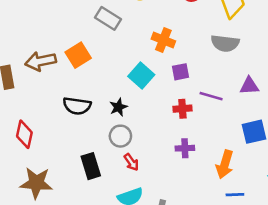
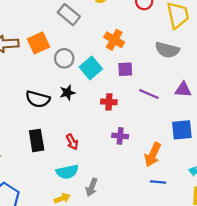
black semicircle: (77, 106) -> (38, 99), moved
red cross: (182, 109) -> (109, 102), moved
gray circle: (120, 136) -> (64, 58), moved

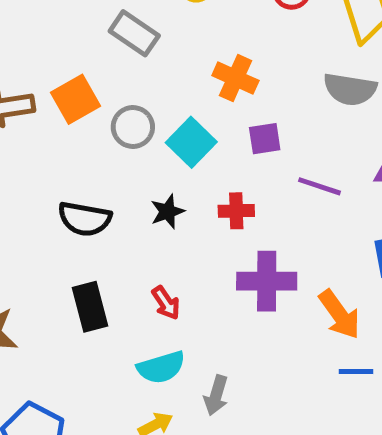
black star: (67, 93) -> (167, 212), moved
purple cross: (120, 136) -> (267, 281), size x1.6
orange arrow: (153, 155) -> (340, 314), turned -55

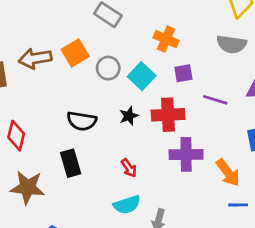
red cross: (236, 211) -> (168, 115), size x1.6
black rectangle: (90, 307) -> (71, 163), moved

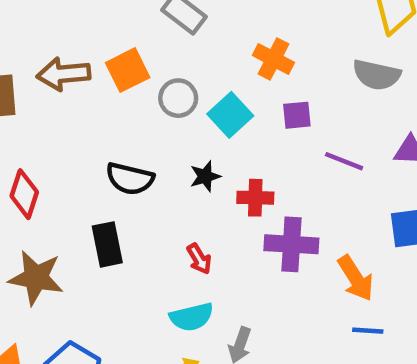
red cross: (168, 115) -> (255, 198), moved, size x0.7

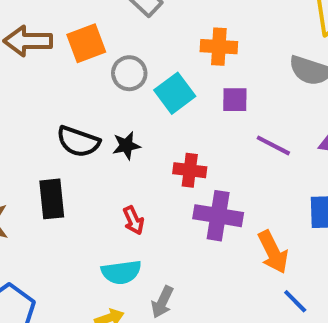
orange cross: (273, 59) -> (219, 47), turned -30
black star: (205, 176) -> (126, 146), moved
blue line: (368, 331) -> (295, 301), moved, turned 36

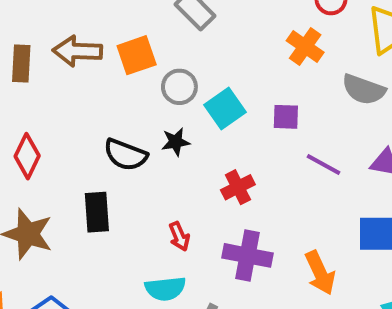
orange cross: (219, 47) -> (305, 46), moved, turned 30
black star: (126, 146) -> (176, 142), moved
red cross: (190, 170) -> (238, 187), turned -36
purple cross: (218, 216) -> (248, 255), moved

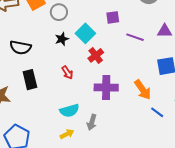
cyan square: (225, 108) -> (85, 33), moved
black semicircle: (126, 155) -> (20, 47), moved
red arrow: (179, 236) -> (67, 73), moved

